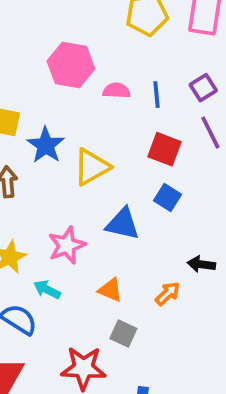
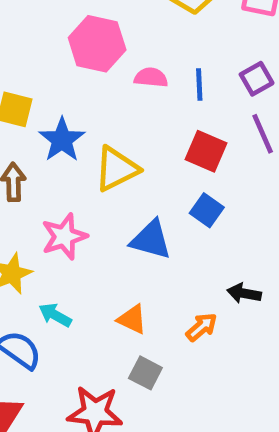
pink star: (67, 245) -> (64, 236), moved

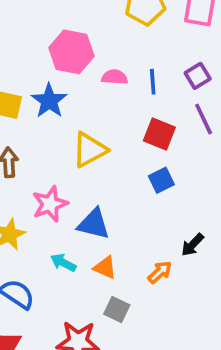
blue star: (62, 140) -> (49, 101), moved
blue square: (207, 210) -> (161, 180), turned 30
blue triangle: (151, 240) -> (94, 224), moved
black arrow: (244, 293) -> (192, 245), turned -55
cyan arrow: (55, 315) -> (63, 263), moved

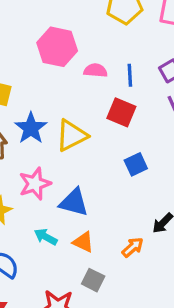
blue star: (49, 101) -> (31, 128), moved
red square: (159, 134) -> (121, 112), moved

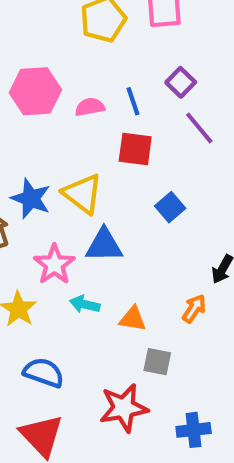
yellow triangle: (72, 135) -> (83, 194), turned -40
blue triangle: (74, 202) -> (104, 245), moved
cyan arrow: (46, 237) -> (85, 304), moved

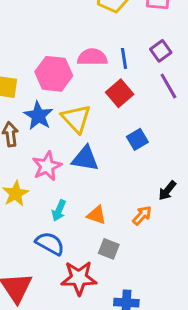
pink hexagon: (35, 91) -> (54, 74), moved
pink semicircle: (90, 107) -> (92, 57), size x1.4
red square: (135, 149) -> (120, 93), turned 32
cyan arrow: (85, 304) -> (59, 210), moved, turned -90
blue semicircle: (44, 373) -> (50, 243), moved

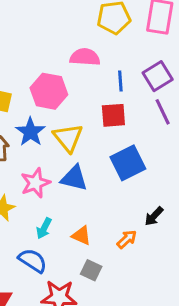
purple square: (161, 51) -> (158, 76), size x1.4
pink semicircle: (92, 57) -> (85, 57), moved
red square: (120, 93) -> (113, 115), turned 32
blue square: (137, 139) -> (128, 163), size x1.6

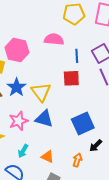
pink hexagon: (49, 91) -> (17, 50), moved
blue square: (128, 163) -> (83, 123), moved
orange arrow: (127, 239) -> (77, 160), turned -32

